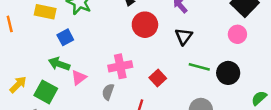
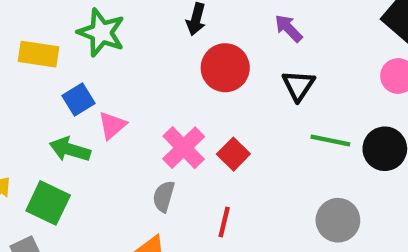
pink cross: (120, 66) -> (184, 148), turned -30
pink triangle: (79, 77) -> (112, 125), moved
red square: (158, 78) -> (233, 154), moved

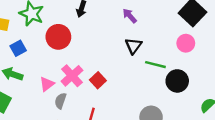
red circle: (225, 68) -> (58, 37), moved
pink triangle: (112, 125) -> (47, 84), moved
green line: (330, 140) -> (155, 65), moved

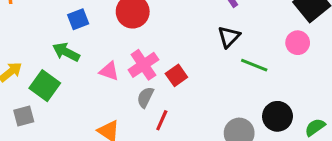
black circle: (177, 81) -> (277, 116), moved
pink triangle: (47, 84) -> (109, 71), turned 49
gray semicircle: (60, 101) -> (145, 97), moved

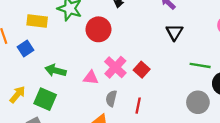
blue square: (78, 19) -> (25, 49), moved
green line: (254, 65) -> (200, 65), moved
gray semicircle: (145, 97) -> (111, 98), moved

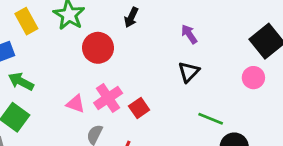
yellow rectangle: (37, 21) -> (26, 21), turned 42
green arrow: (56, 70) -> (21, 82), moved

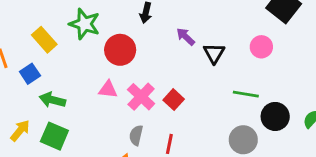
purple arrow: (189, 34) -> (186, 37), moved
pink circle: (253, 78) -> (261, 47), moved
pink triangle: (76, 104) -> (108, 89), moved

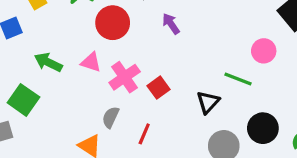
purple arrow: (186, 37) -> (171, 24), moved
black triangle: (214, 53) -> (208, 102), moved
green line: (246, 94) -> (238, 79), moved
green arrow: (52, 100) -> (48, 62), moved

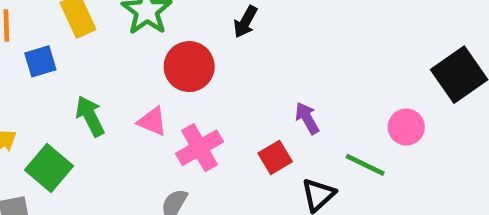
purple arrow: (171, 24) -> (307, 118), moved
green arrow: (48, 62) -> (90, 116), turned 32
red square: (158, 88) -> (275, 157), moved

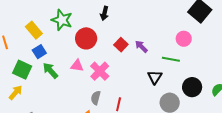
blue square: (40, 61) -> (39, 52), moved
red square: (275, 157) -> (121, 45), moved
green square: (49, 168) -> (22, 70), moved

